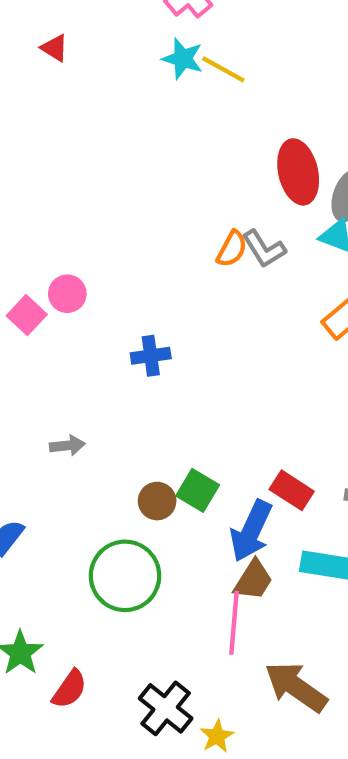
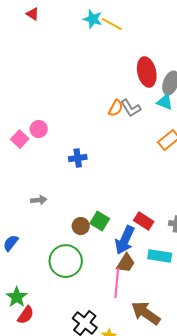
red semicircle: (69, 689) -> (26, 315), moved

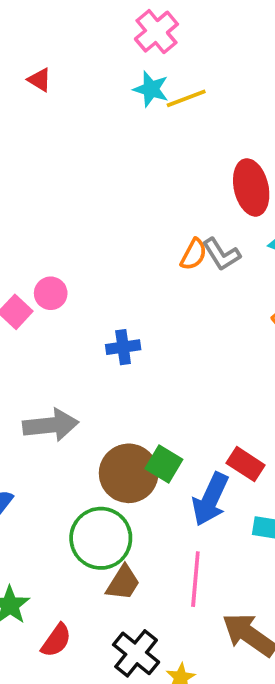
yellow line: (112, 24) -> (186, 98), turned -50
gray arrow: (39, 200) -> (51, 425), size x1.8
brown circle: (81, 226) -> (129, 473), size x1.8
brown trapezoid: (126, 263) -> (123, 583), moved
red semicircle: (26, 315) -> (56, 640), moved

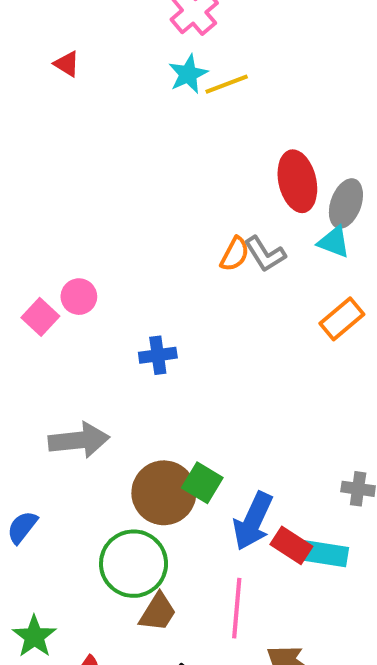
cyan star: (151, 89) -> (188, 74), turned 30
red rectangle: (246, 464) -> (291, 545), moved

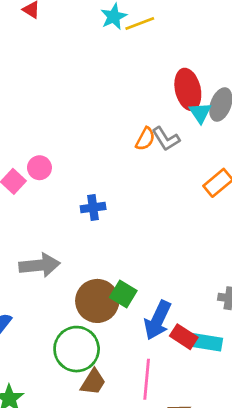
cyan triangle: (334, 242) -> (200, 113), moved, turned 35

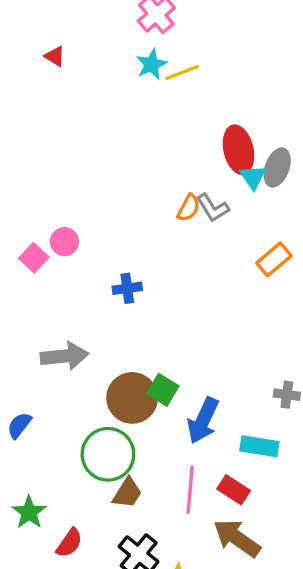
red rectangle: (184, 337) -> (234, 490), moved

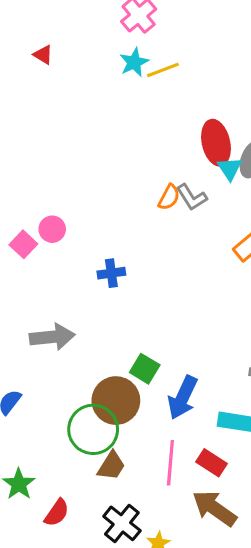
brown circle: (132, 398) -> (116, 401), moved

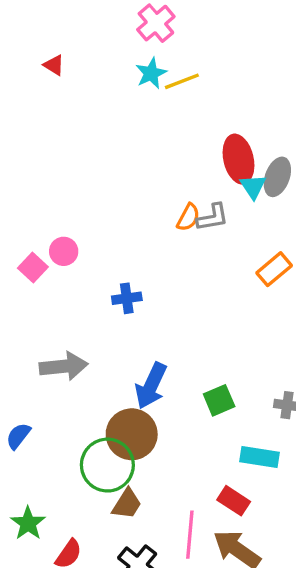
gray L-shape: (192, 197) -> (213, 217), turned -68
green square: (145, 369) -> (219, 400), moved, turned 36
blue arrow: (183, 398) -> (151, 386), moved
pink line: (170, 463) -> (190, 535), moved

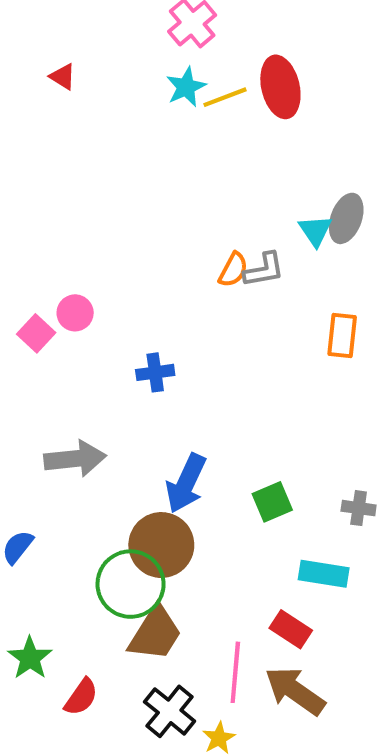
red ellipse: (238, 159) -> (280, 87), moved
orange rectangle: (274, 269) -> (342, 335), turned -44
brown trapezoid: (127, 504) -> (155, 633), size x1.4

